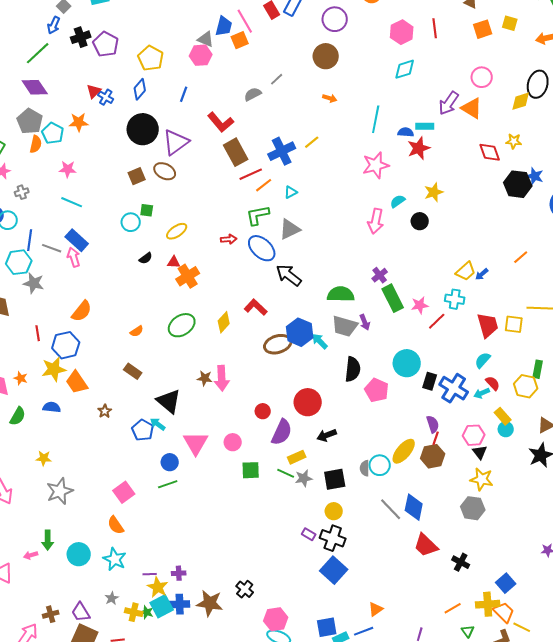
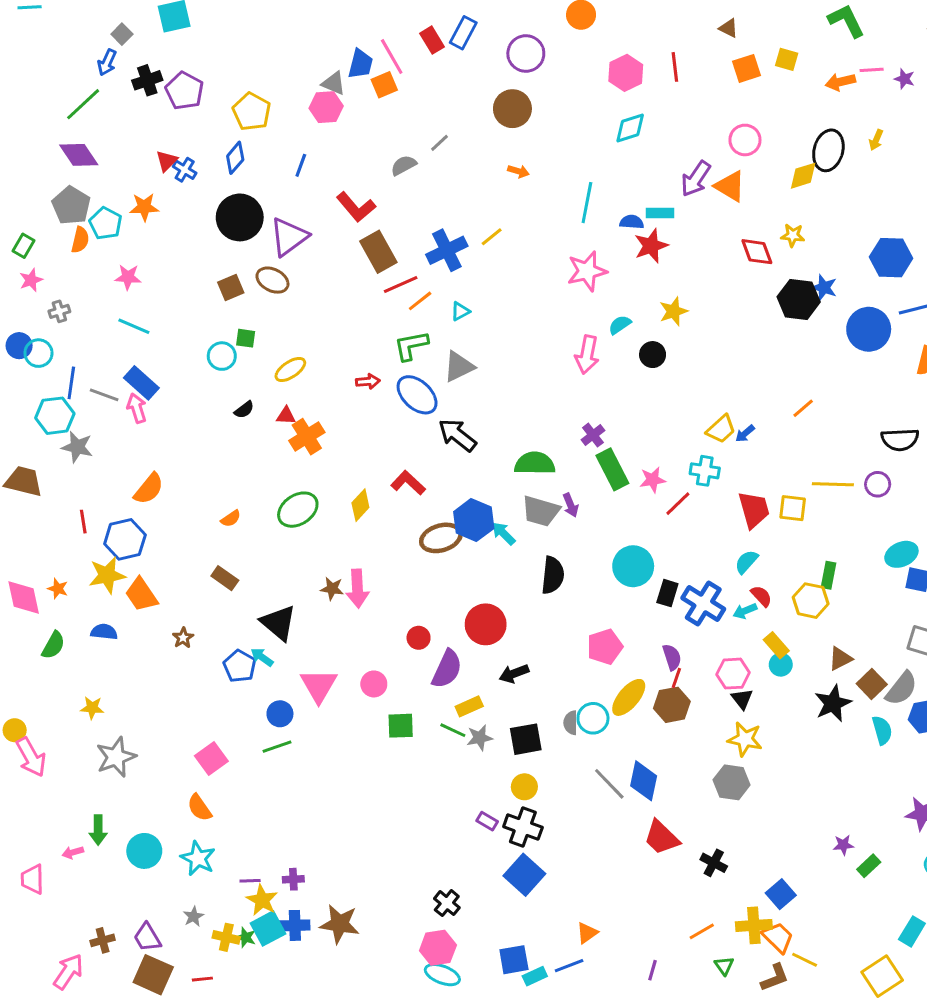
pink pentagon: (377, 390) -> (605, 647), moved, turned 30
black cross: (245, 589) -> (447, 903), moved

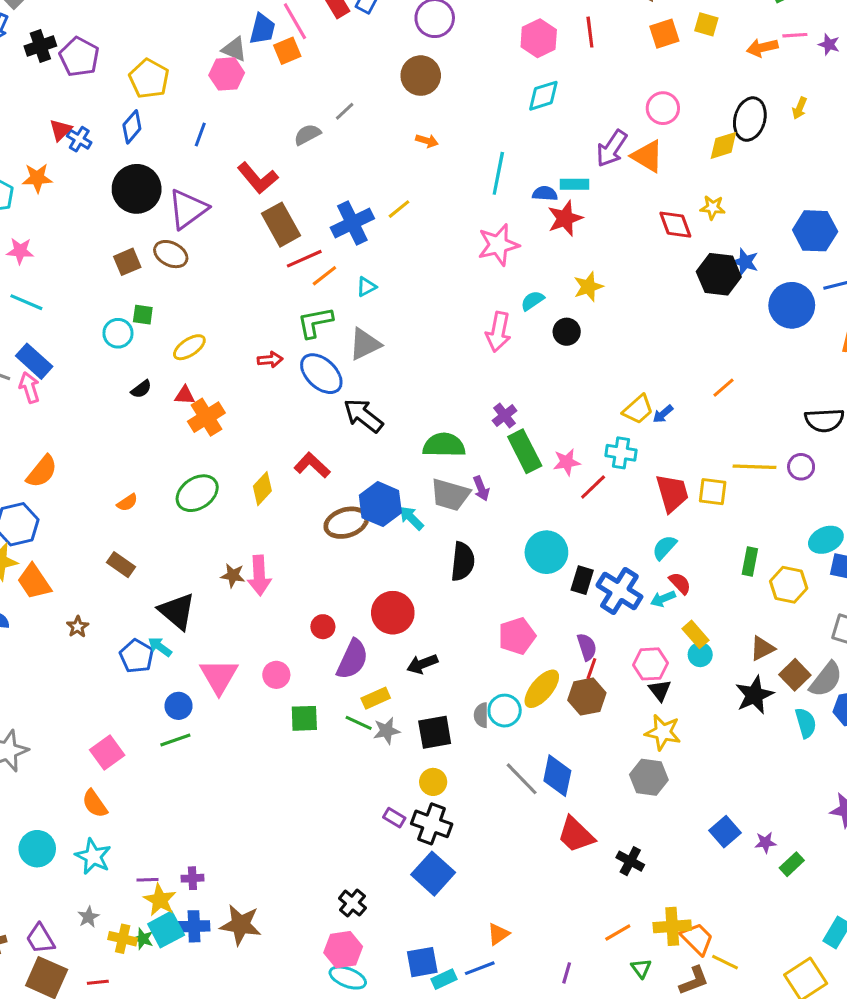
yellow hexagon: (811, 601) -> (789, 585), moved
blue square: (781, 894) -> (725, 832), moved

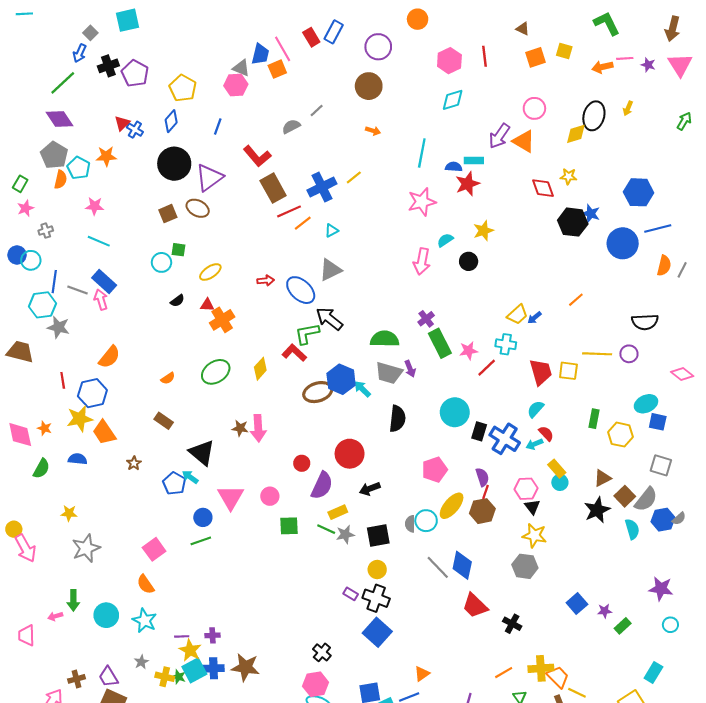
green L-shape: (315, 322) -> (307, 334), moved

